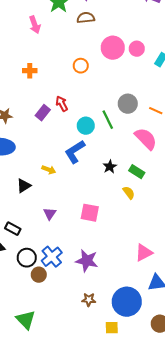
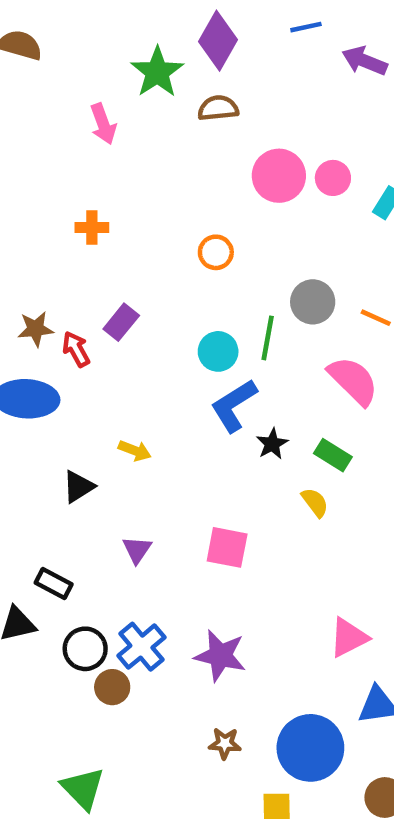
orange circle: (81, 66) -> (216, 252), moved
red arrow: (62, 104) -> (76, 349), moved
green line: (108, 120) -> (268, 338), turned 36
blue L-shape: (75, 152) -> (234, 406), moved

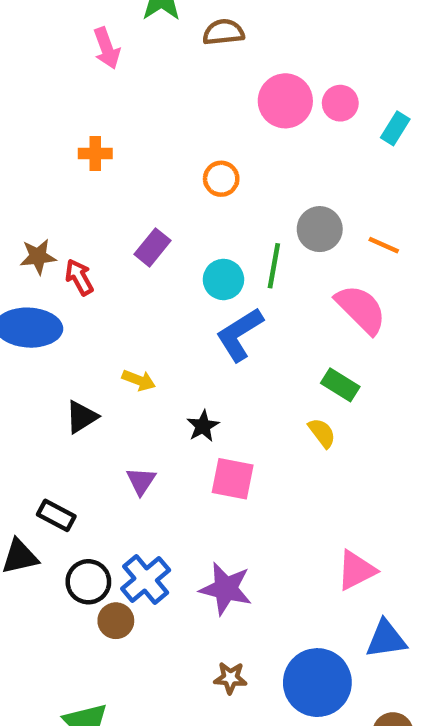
purple rectangle: (121, 322) -> (152, 247), moved
black star: (272, 444) -> (203, 426), moved

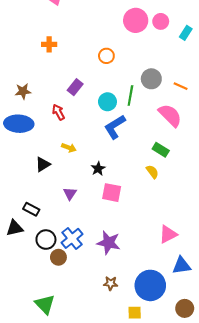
red arrow: (79, 277) -> (58, 112), moved

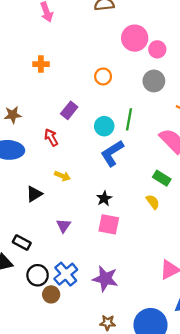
pink circle: (161, 21) -> (157, 49), moved
gray circle: (151, 79) -> (154, 81), moved
black star: (98, 169) -> (104, 198), moved

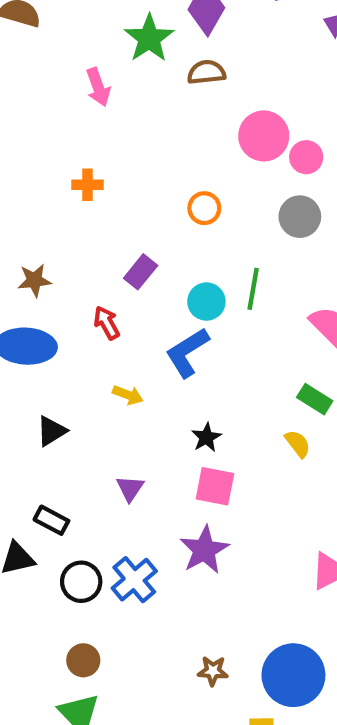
blue L-shape: (112, 153) -> (187, 352), moved
black triangle: (34, 194) -> (51, 431), moved
purple star: (105, 279) -> (204, 550), moved, turned 30
brown circle: (51, 294) -> (83, 660), moved

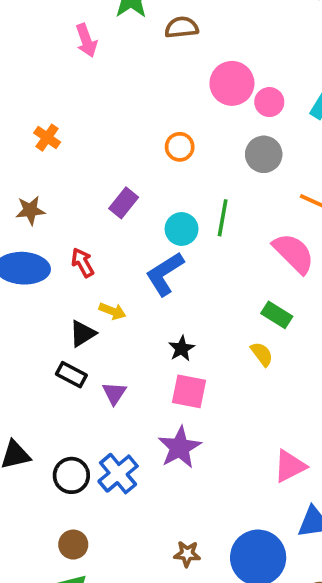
orange cross: (88, 185) -> (47, 138), moved, turned 35
red arrow: (107, 323) -> (83, 263), moved
black triangle: (51, 431) -> (83, 334), moved
black rectangle: (51, 520) -> (71, 375), moved

